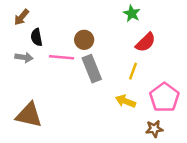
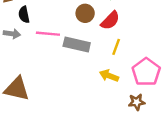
brown circle: (84, 40) -> (85, 13), moved
red semicircle: (146, 42) -> (110, 21), moved
gray rectangle: (92, 69) -> (77, 44), turned -55

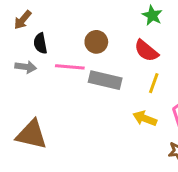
brown circle: (85, 13) -> (96, 42), moved
red semicircle: (110, 21) -> (146, 51), turned 84

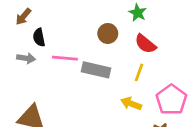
brown circle: (96, 42) -> (108, 33), moved
red semicircle: (146, 51) -> (145, 44), moved

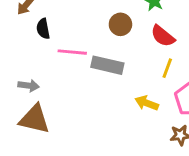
gray arrow: (26, 58) -> (29, 86), moved
yellow line: (139, 72) -> (167, 68), moved

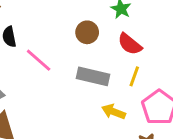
pink line: (72, 52) -> (39, 60), turned 36
gray rectangle: (107, 65) -> (93, 76), moved

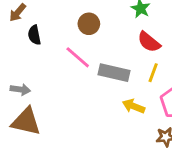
brown circle: (87, 32) -> (89, 24), moved
pink line: (39, 60) -> (78, 57), moved

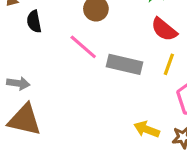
yellow arrow: (134, 106) -> (147, 129), moved

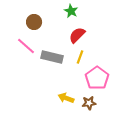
red semicircle: (164, 29) -> (77, 35), turned 96

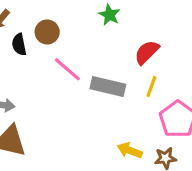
green star: (71, 11) -> (109, 15), moved
brown circle: (34, 22) -> (47, 32), moved

